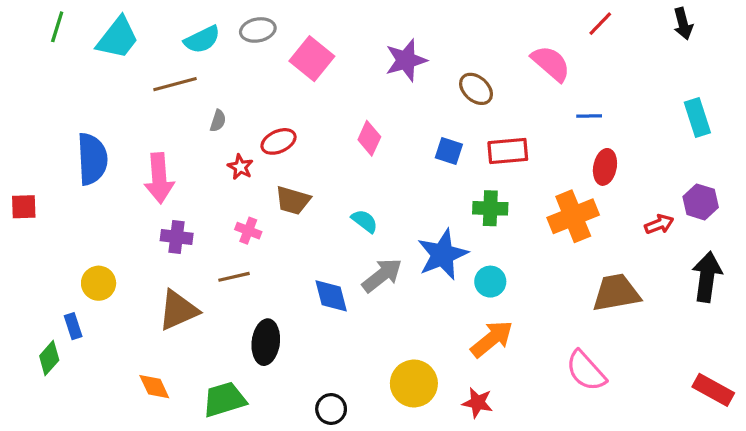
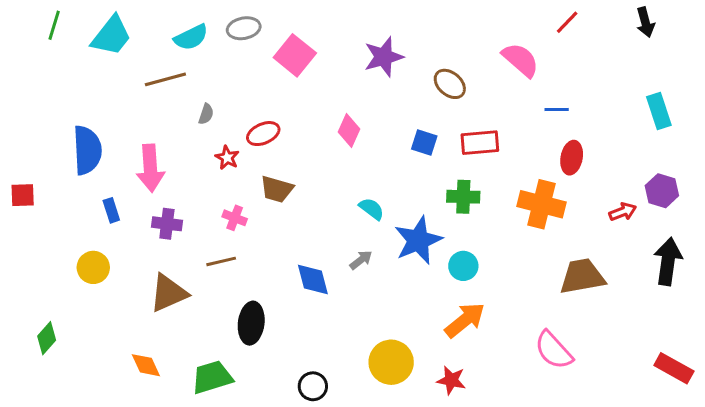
orange cross: (573, 216) -> (542, 204), turned 36
cyan semicircle: (365, 221) -> (372, 209), moved
gray arrow: (382, 275) -> (361, 260), size x0.6
blue rectangle: (73, 326) -> (111, 210), moved

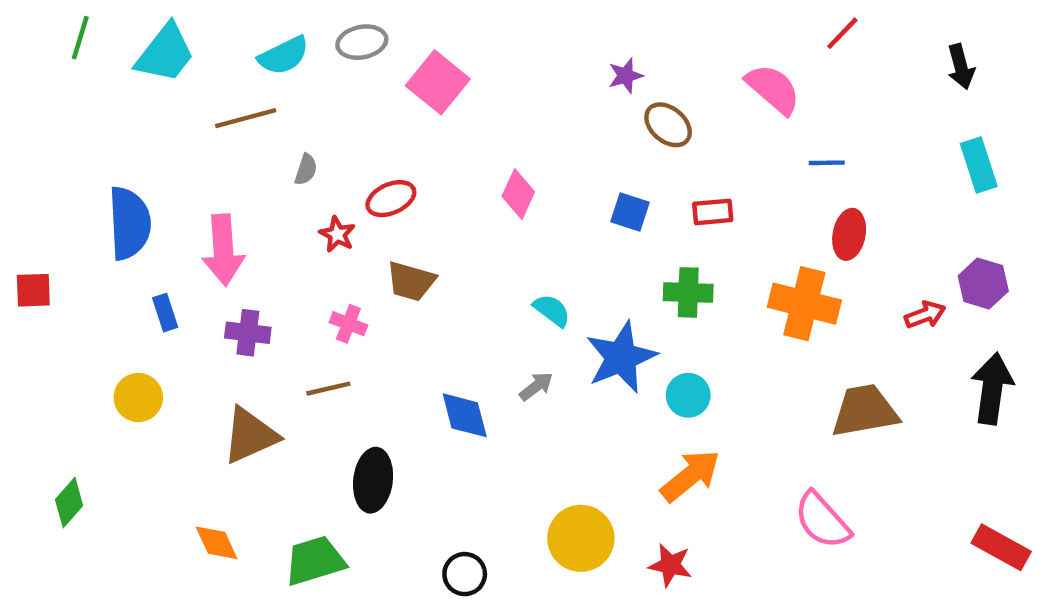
black arrow: (645, 22) -> (961, 67), moved
purple star: (384, 57) -> (626, 76), moved, size x0.6
red rectangle: (480, 143) -> (713, 212), size x0.7

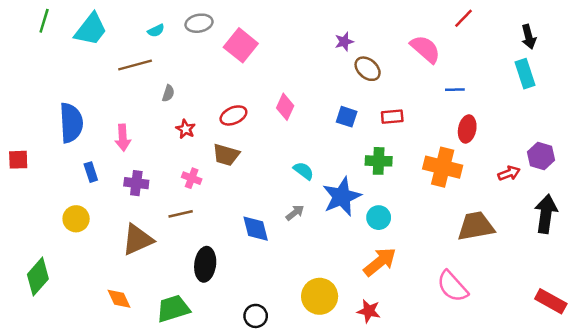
cyan semicircle: (284, 56) -> (156, 31), size x0.6
cyan rectangle: (979, 165) -> (525, 74), moved
red ellipse: (391, 199) -> (233, 115), moved
pink arrow: (223, 250) -> (123, 138), size x0.7
green diamond: (69, 503) -> (38, 277), size x1.4

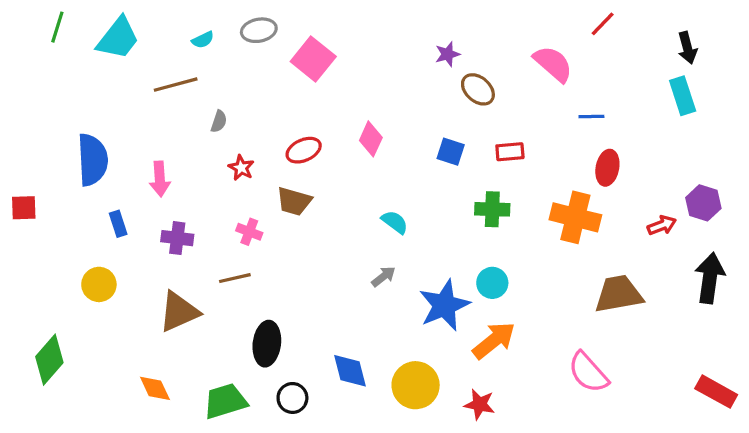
blue star: (342, 197) -> (444, 305), moved
blue diamond: (256, 229) -> (350, 371), moved
black circle: (256, 316) -> (292, 398), moved

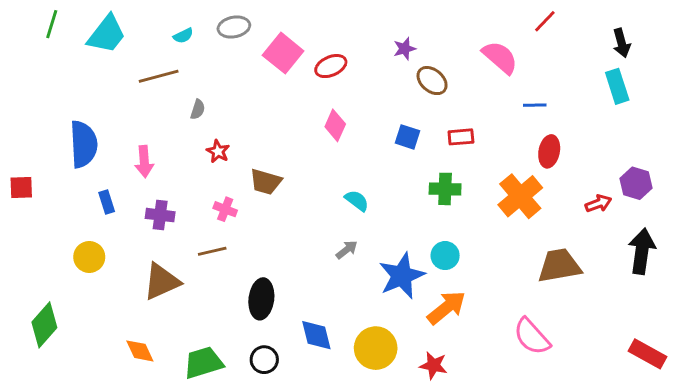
red ellipse: (304, 150) -> (331, 66), moved
orange cross: (575, 217) -> (520, 196), turned 36
black ellipse: (267, 344) -> (261, 299), moved

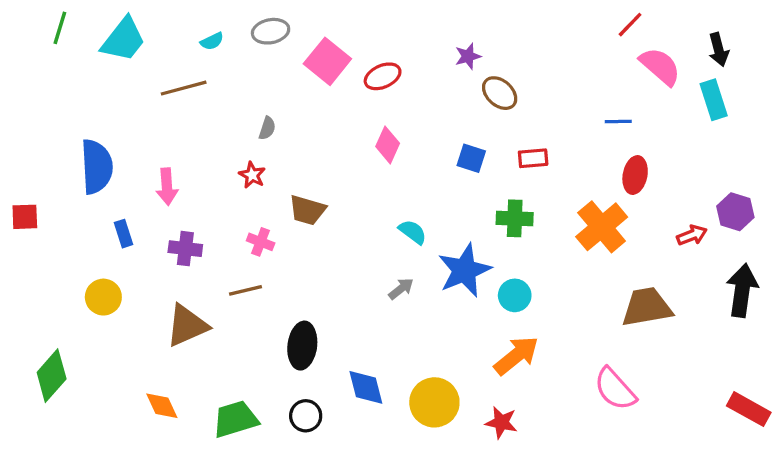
pink semicircle: (500, 57) -> (660, 66), moved
gray semicircle: (198, 109) -> (267, 128), moved
blue star: (402, 276) -> (465, 270), moved

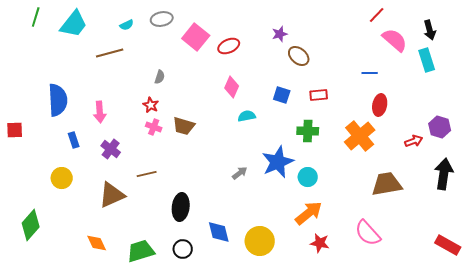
cyan semicircle: (413, 232) -> (247, 116), moved, turned -48
pink cross: (261, 242) -> (154, 127), moved
purple cross: (185, 249) -> (111, 149), turned 30
red star: (501, 422) -> (320, 243), moved

